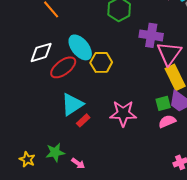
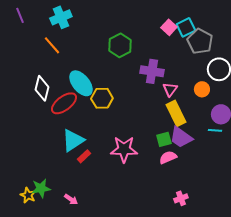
white diamond: (41, 52) -> (42, 88), turned -60
pink triangle: (169, 53) -> (170, 89), size x0.6
green star: (55, 152) -> (41, 188), moved
pink arrow: (78, 163) -> (71, 199), moved

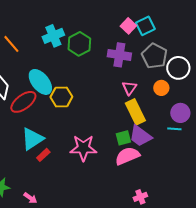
cyan cross: (61, 17) -> (53, 36), moved
gray pentagon: (200, 41) -> (154, 56), moved
purple cross: (152, 71) -> (119, 55), moved
pink semicircle: (168, 157) -> (127, 156), size x1.4

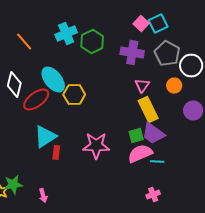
cyan line: (174, 129) -> (157, 162), moved
red rectangle: (43, 155) -> (56, 152), turned -40
pink arrow: (30, 198) -> (43, 196), turned 40

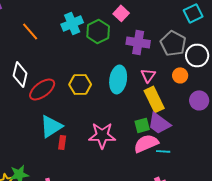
pink square: (141, 24) -> (121, 13), moved
cyan square: (158, 24) -> (193, 13), moved
cyan ellipse: (53, 80) -> (118, 79), moved, turned 48

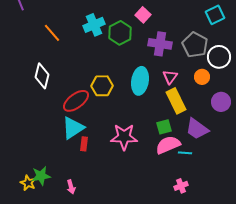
red ellipse: (42, 89) -> (76, 101), moved
purple trapezoid: (159, 123) -> (197, 129), moved

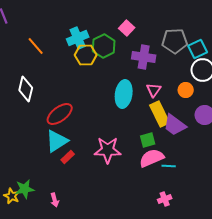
cyan square: (215, 15) -> (198, 49), moved
gray pentagon: (195, 45) -> (175, 41), moved, turned -30
yellow hexagon: (102, 86) -> (86, 55), moved
purple trapezoid: (197, 129) -> (175, 125), moved
red rectangle: (84, 144) -> (68, 157), turned 40

